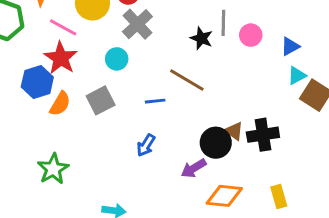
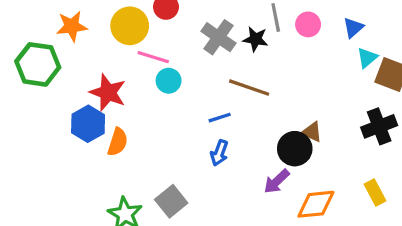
gray cross: (137, 24) -> (218, 37), moved
pink line: (63, 27) -> (153, 57), moved
gray square: (101, 100) -> (171, 201), moved
black cross: (263, 135) -> (379, 126), moved
blue arrow: (146, 145) -> (219, 153), moved

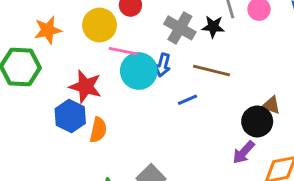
cyan circle: (169, 81) -> (139, 71), size x1.6
blue arrow: (219, 153) -> (163, 65), moved

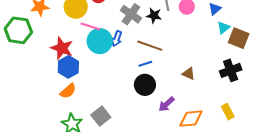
blue line: (188, 100) -> (145, 64), moved
blue hexagon: (70, 116) -> (68, 67), moved
black circle: (257, 121) -> (145, 85), moved
orange semicircle: (98, 130) -> (68, 91), moved, turned 30

